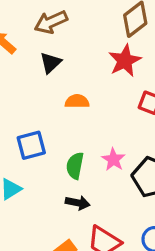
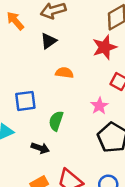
pink star: (113, 160) -> (99, 106), moved
black arrow: (78, 203) -> (40, 148), moved

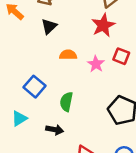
blue square: (25, 101) -> (34, 87), turned -35
pink star: (99, 106) -> (96, 64), moved

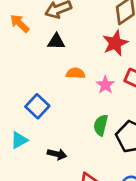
black triangle: (49, 26) -> (56, 41), turned 42
green semicircle: (66, 102) -> (101, 125), moved

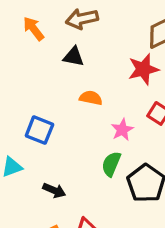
pink star: (105, 85) -> (122, 130), moved
blue square: (37, 106) -> (39, 130), turned -30

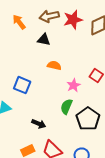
red star: (143, 69) -> (73, 20), moved
black arrow: (54, 190) -> (39, 124), moved

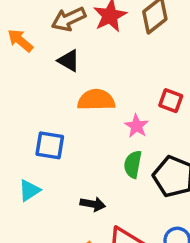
black triangle: (44, 40) -> (69, 61), turned 32
orange semicircle: (54, 65) -> (96, 100), size x1.5

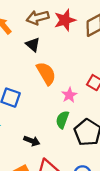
orange semicircle: (96, 100) -> (46, 73), turned 50

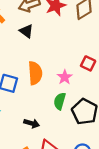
orange semicircle: (46, 73) -> (35, 73), moved, turned 30

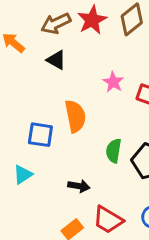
pink star: (65, 77) -> (113, 82), moved

